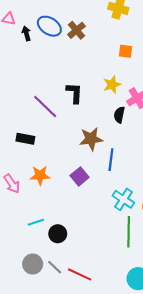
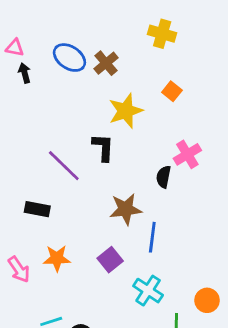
black arrow: (26, 33) -> (25, 73), moved
orange square: (126, 51) -> (172, 91), turned 32
yellow star: (112, 85) -> (126, 111), moved, size x1.4
cyan cross: (123, 199) -> (148, 291), moved

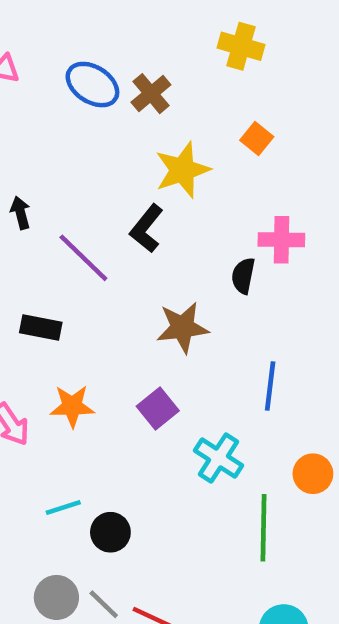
black arrow: (25, 73) -> (20, 213), moved
black L-shape: (103, 147) -> (146, 229), turned -144
pink cross: (187, 154) -> (281, 240), turned 32
blue line: (152, 237) -> (270, 386), moved

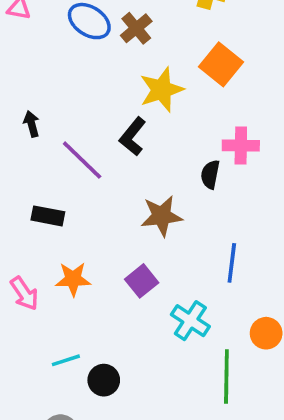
orange square: (257, 139) -> (221, 64), size x1.6

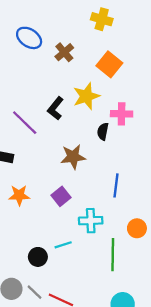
brown cross: (136, 28) -> (64, 52), moved
yellow star: (161, 90) -> (86, 96), moved
cyan cross: (190, 321) -> (91, 221), turned -35
cyan line: (66, 360) -> (63, 245), moved

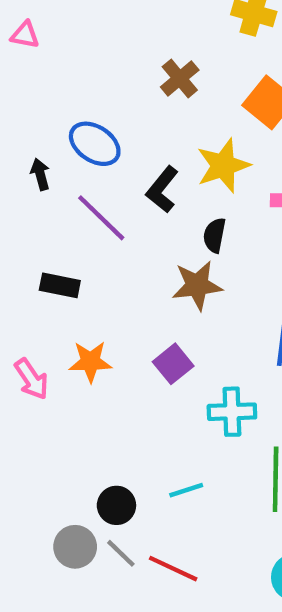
blue ellipse: (29, 38) -> (95, 144), moved
black semicircle: (103, 131) -> (215, 235), moved
cyan line: (63, 245) -> (186, 490), moved
black circle: (38, 257) -> (116, 505), moved

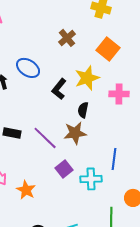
purple line: (101, 218) -> (45, 138), moved
orange star: (90, 362) -> (26, 190), moved, turned 30
cyan cross: (232, 412) -> (91, 179), moved

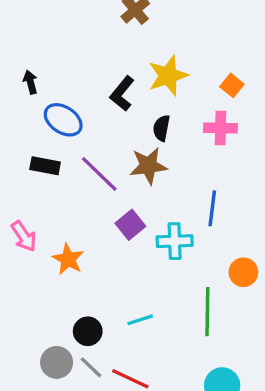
orange square: (108, 49) -> (232, 85), moved, size x0.6
blue ellipse: (28, 68) -> (63, 120), moved
pink cross: (119, 94) -> (220, 128), moved

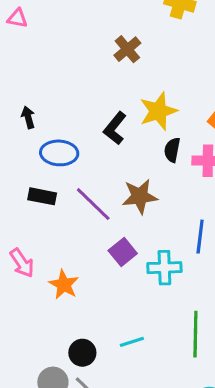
blue ellipse: (63, 120) -> (59, 153), turned -30
black semicircle: (161, 128) -> (172, 150), moved

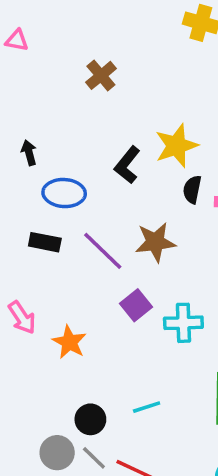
brown cross: (127, 49) -> (101, 75), moved

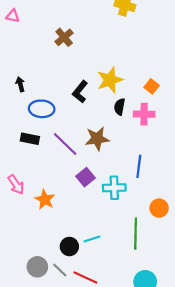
black circle: (90, 419) -> (69, 247), moved

